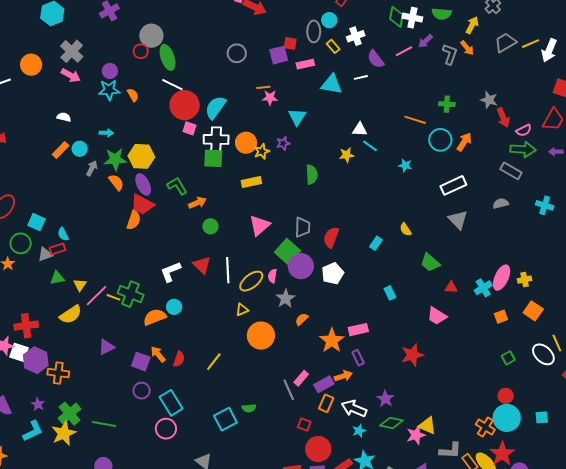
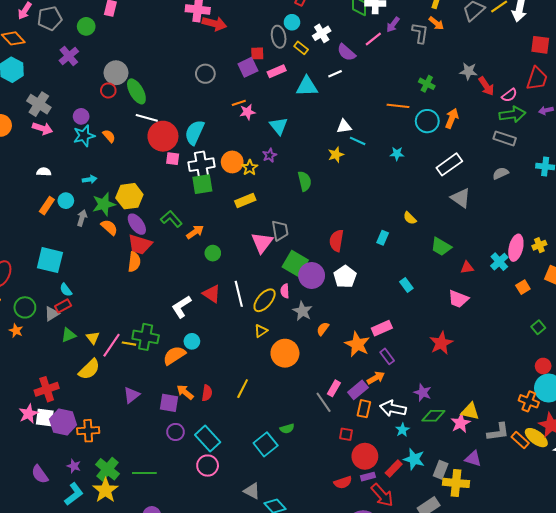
green cross: (447, 104) -> (427, 84), turned 35
cyan square: (37, 222) -> (50, 260), moved, size x1.5
gray trapezoid: (303, 227) -> (280, 230), moved

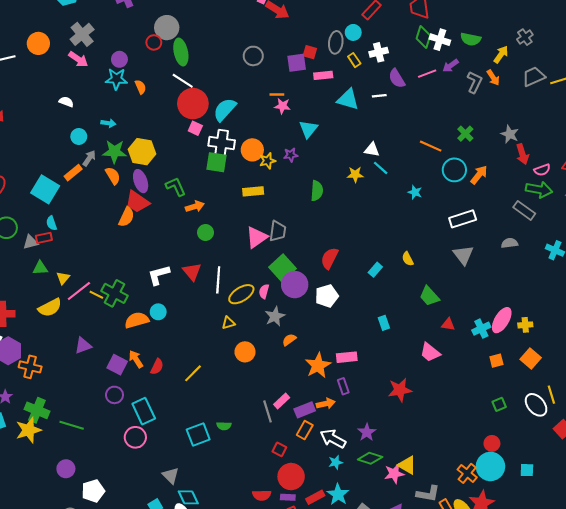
orange rectangle: (47, 206) -> (73, 173), moved
orange circle: (285, 353) -> (245, 352), size x0.7
green cross: (107, 469) -> (37, 410), turned -35

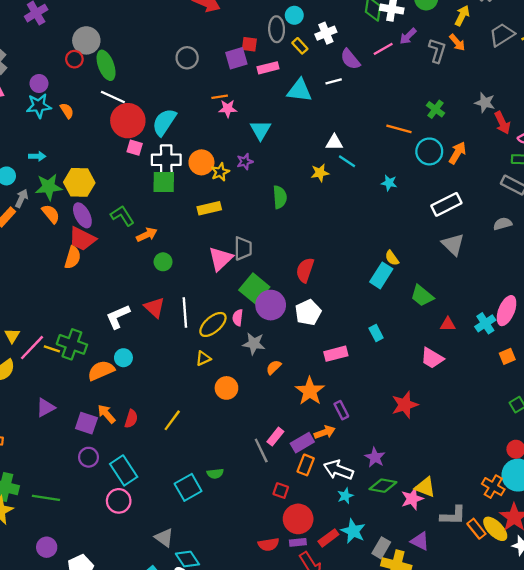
cyan rectangle: (375, 270) -> (381, 275), moved, size x1.5
gray star: (275, 316) -> (254, 344), turned -30
pink rectangle: (347, 357) -> (336, 354), moved

